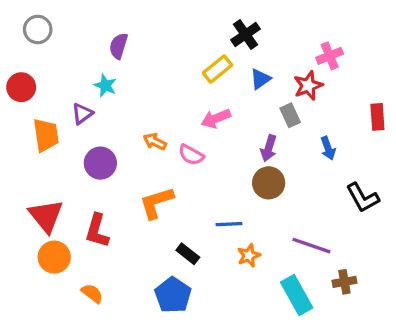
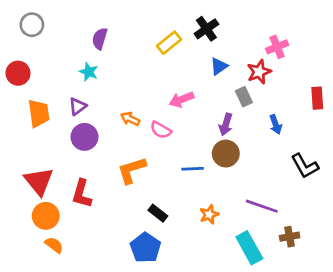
yellow rectangle: (217, 69) -> (169, 43), moved
purple triangle: (82, 114) -> (78, 106), moved
blue line: (229, 224) -> (193, 169), moved
orange semicircle: (92, 293) -> (54, 245), moved

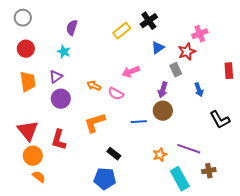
red circle: (18, 73) -> (26, 49), moved
orange star: (209, 214) -> (160, 155), moved
blue pentagon: (145, 248) -> (105, 179), turned -30

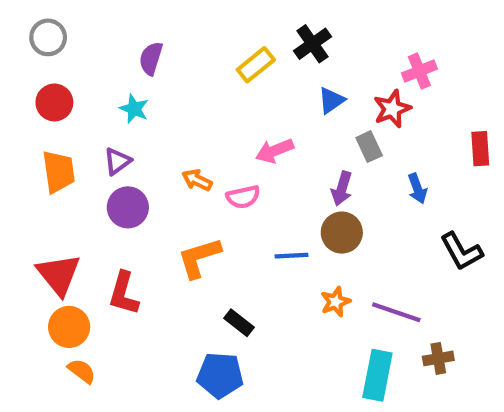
pink semicircle: (116, 94) -> (243, 197), turned -42
orange star: (160, 155) -> (335, 302), moved
cyan rectangle: (180, 179) -> (377, 375), turned 40

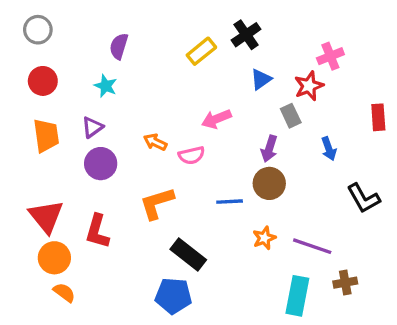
black rectangle: (239, 323) -> (188, 254), size x1.5

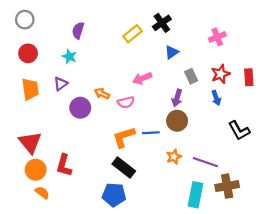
red star: (309, 86) -> (221, 74), moved
purple circle: (101, 164) -> (80, 108), moved
orange L-shape: (157, 203) -> (124, 137), moved
red L-shape: (97, 231) -> (64, 165), moved
brown cross: (345, 283) -> (227, 186), size x1.5

